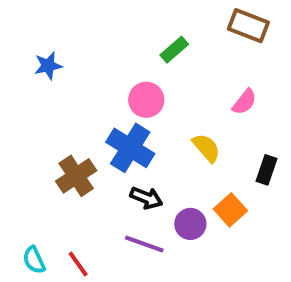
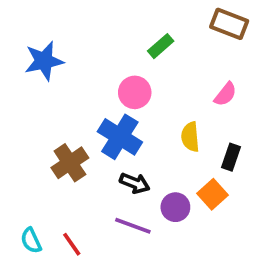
blue star: (48, 66) -> (44, 61), size x1.5
yellow semicircle: (206, 148) -> (190, 137), turned -144
black rectangle: (266, 170) -> (231, 157), moved

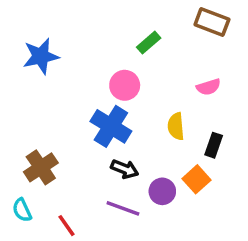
pink semicircle: (225, 94) -> (208, 87), turned 35
brown cross: (70, 163) -> (41, 167), moved
cyan semicircle: (31, 240) -> (22, 210), moved

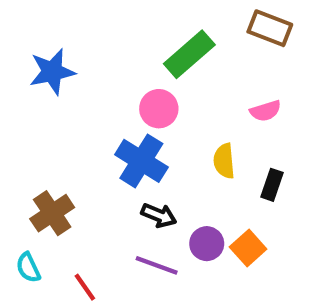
green rectangle: (149, 43) -> (189, 54), size x1.6
orange square: (196, 179) -> (248, 248), moved

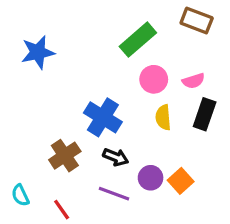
pink circle: (159, 109) -> (154, 79), moved
black rectangle: (272, 185) -> (205, 114), moved, size x1.4
brown cross: (52, 213) -> (65, 156), moved

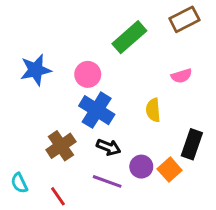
brown rectangle: (197, 21) -> (184, 19), turned -48
blue star: (38, 52) -> (36, 70), moved
pink circle: (154, 79) -> (88, 74), moved
black rectangle: (205, 114) -> (192, 144), moved

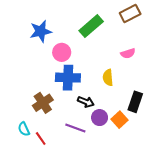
blue star: (36, 70) -> (41, 31), moved
blue cross: (97, 110) -> (68, 78), turned -30
black arrow: (109, 147) -> (86, 102), moved
cyan semicircle: (19, 183) -> (24, 129), moved

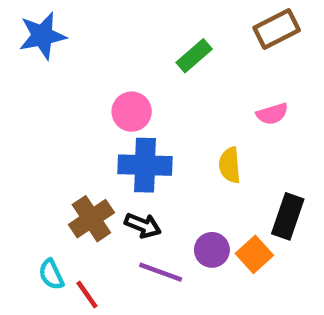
green rectangle: (91, 26) -> (194, 56), size x0.7
blue star: (41, 31) -> (42, 36), moved
black arrow: (86, 102) -> (143, 225), moved

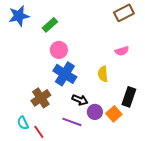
green rectangle: (194, 56) -> (50, 25), moved
blue cross: (145, 165) -> (65, 74), turned 30
black arrow: (143, 225) -> (80, 100), moved

